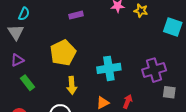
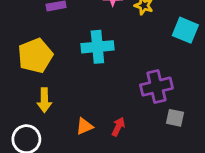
cyan cross: (109, 68) -> (97, 47), moved

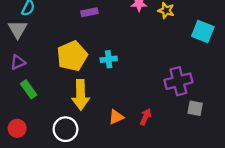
cyan cross: (97, 47) -> (109, 59), moved, size x0.6
yellow arrow: (44, 100) -> (81, 95), size x1.4

